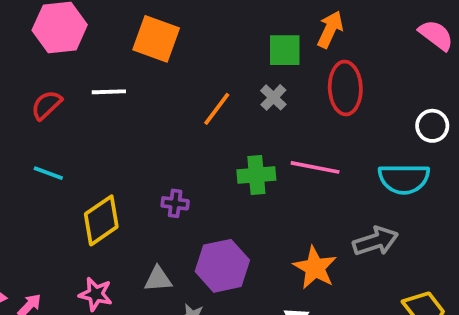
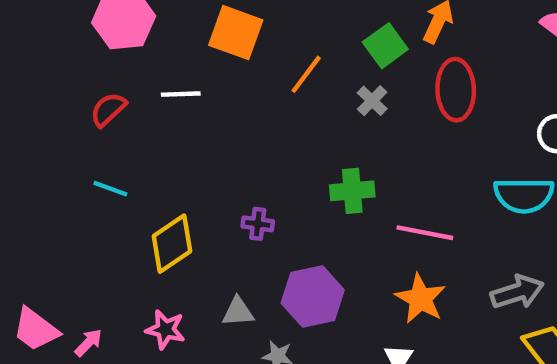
green square: (285, 50) -> (385, 46), turned -36
orange line: (217, 109) -> (306, 74), moved
pink line: (315, 167) -> (425, 233), moved
gray arrow: (376, 241) -> (517, 292), moved

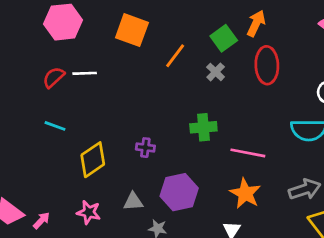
white line: (181, 94) -> (85, 73), moved

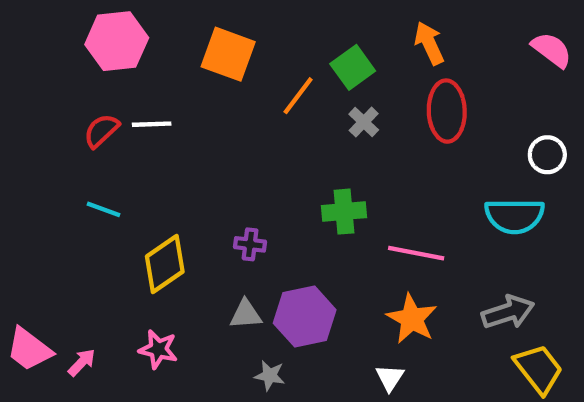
orange arrow: (256, 23) -> (429, 43), turned -50
green square: (224, 38) -> (353, 67), moved
gray triangle: (133, 202) -> (246, 314), moved

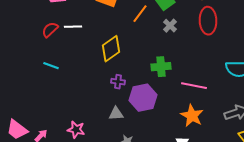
yellow diamond: (165, 264) -> (111, 49), moved
purple hexagon: (305, 317) -> (143, 98), moved

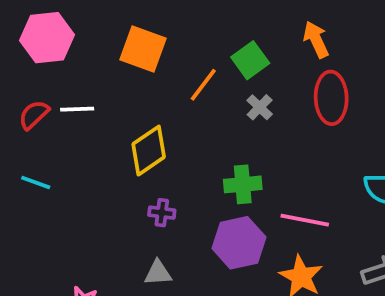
purple hexagon: (143, 98) -> (239, 243), moved

